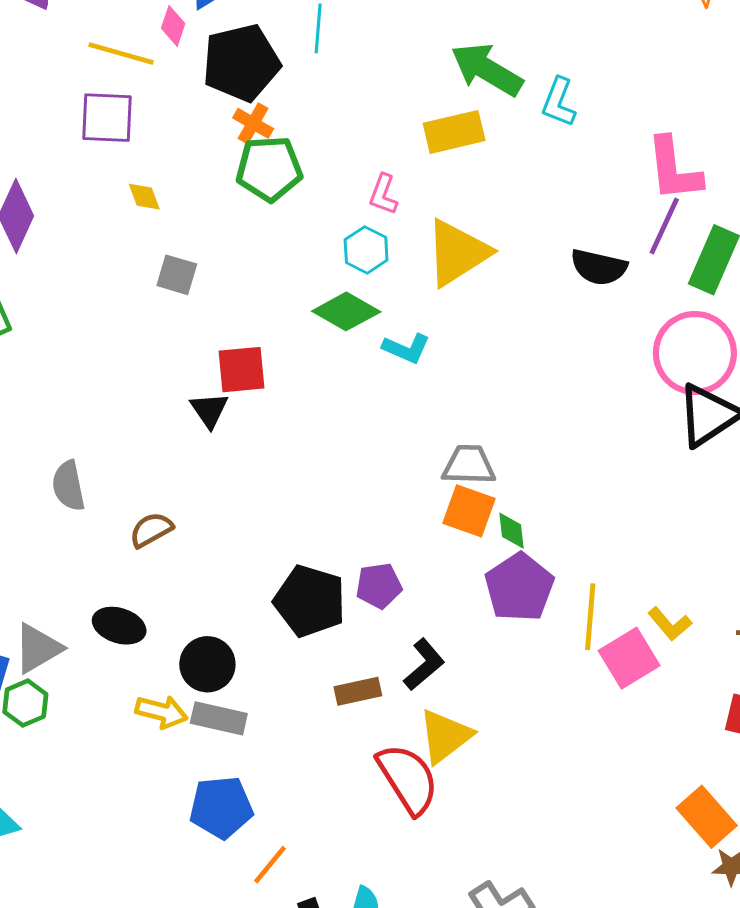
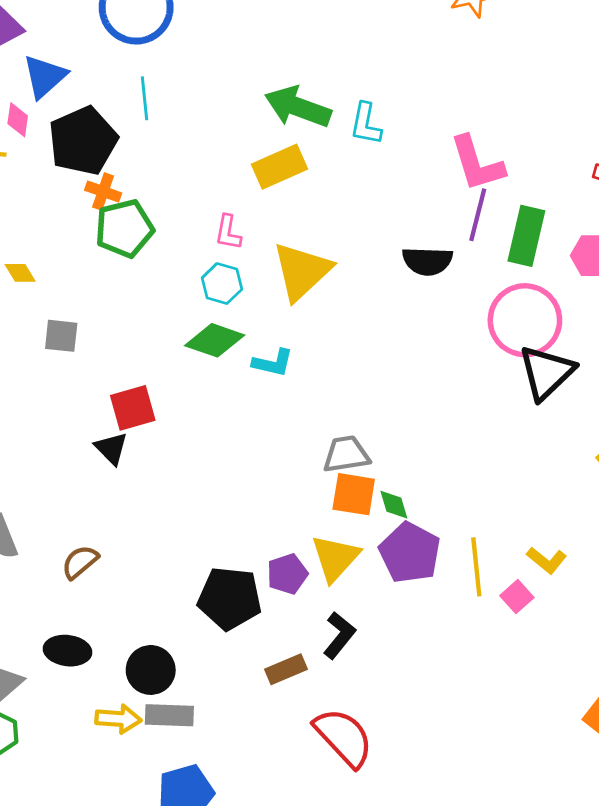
pink square: (629, 658) -> (517, 597), size x0.6
yellow triangle: (445, 736) -> (335, 558), moved

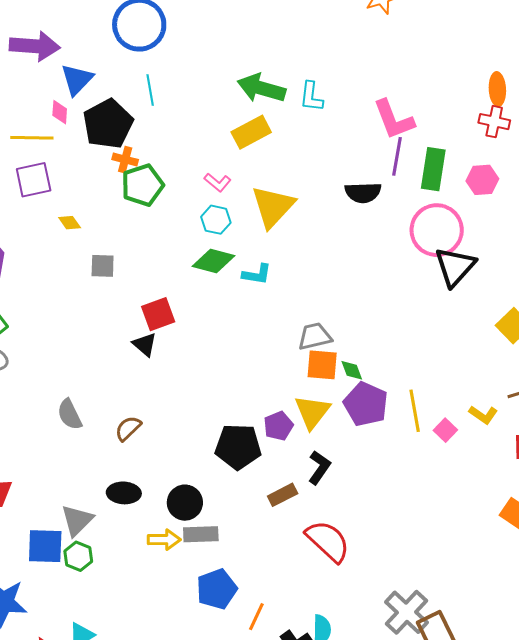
pink L-shape: (228, 232) -> (218, 182), turned -56
yellow L-shape: (547, 560) -> (483, 415), moved

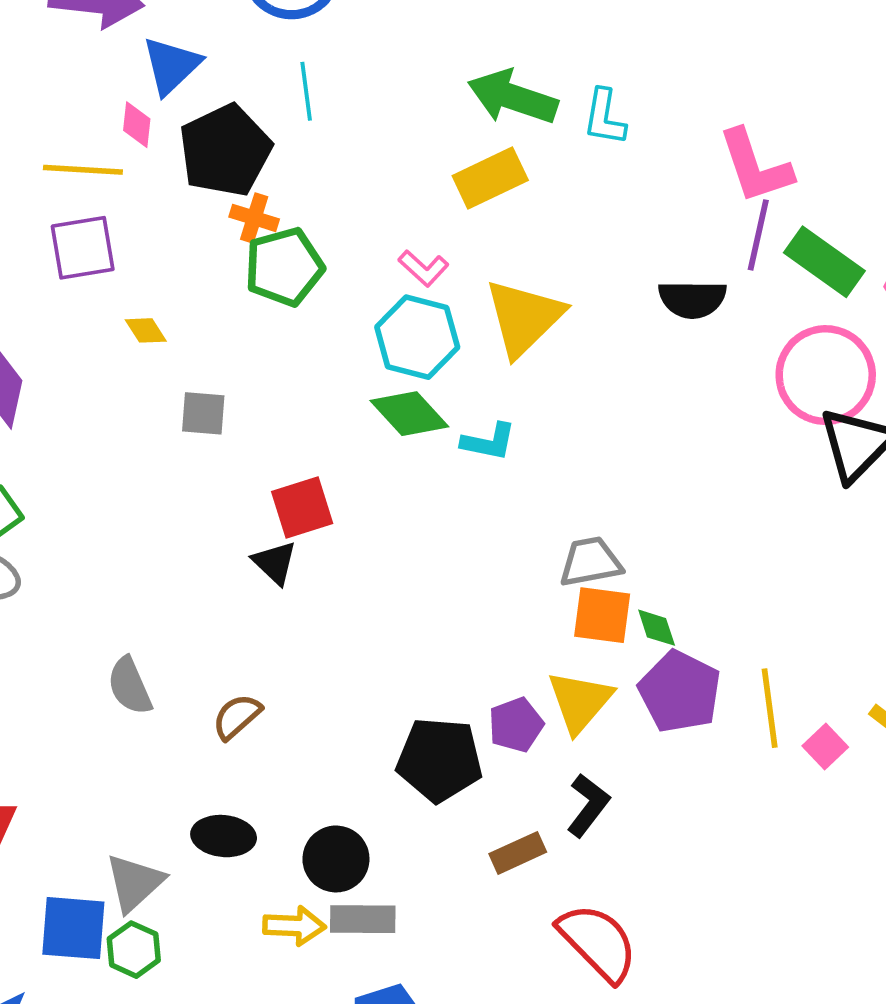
green rectangle: (433, 169) -> (824, 262), turned -66
cyan hexagon: (216, 220) -> (417, 337), size x1.5
green diamond: (214, 261) -> (409, 414), turned 30

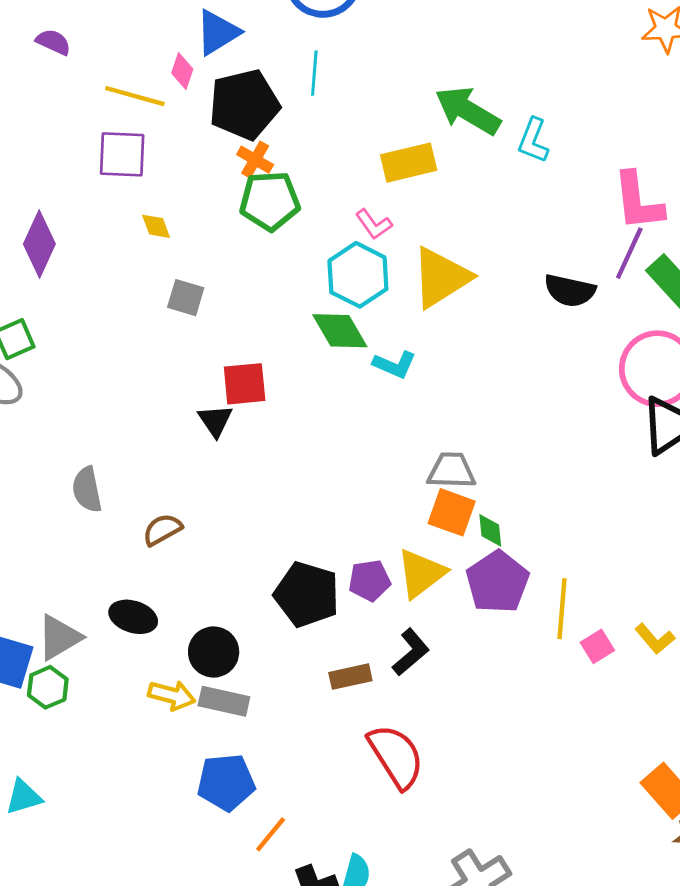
yellow rectangle: (490, 178) -> (409, 163), moved

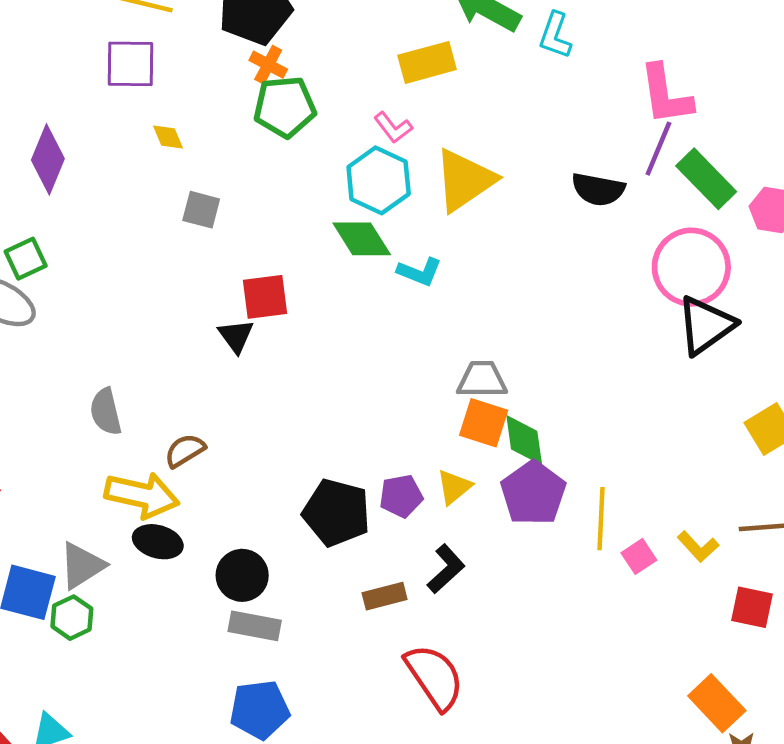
green diamond: (490, 530) -> (524, 440), size x1.5
yellow triangle: (421, 573) -> (454, 487), size x0.7
yellow arrow: (172, 695) -> (142, 495), moved, size x1.5

